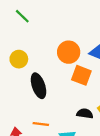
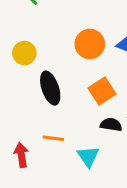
orange square: (81, 75) -> (102, 91), moved, turned 36

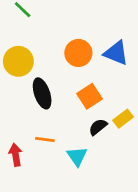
yellow circle: (24, 53) -> (18, 61), size x1.4
black semicircle: (111, 125) -> (98, 127), turned -48

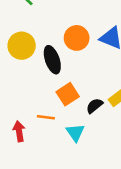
black ellipse: (42, 93) -> (52, 60), moved
orange square: (90, 96) -> (68, 94), moved

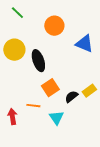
orange circle: (77, 38) -> (54, 26), moved

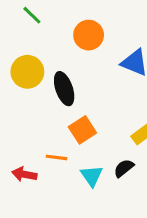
black semicircle: (71, 97) -> (124, 168), moved
red arrow: (12, 117) -> (24, 174), turned -70

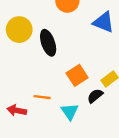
orange square: (82, 130) -> (77, 75), moved
black semicircle: (124, 168) -> (95, 96), moved

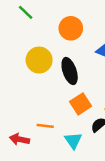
yellow circle: (19, 30) -> (39, 60), moved
black ellipse: (48, 43) -> (70, 71), moved

